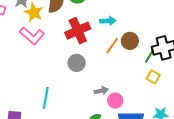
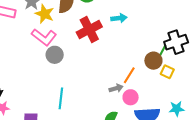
brown circle: (130, 41) -> (153, 61), moved
orange line: (112, 46) -> (129, 75), moved
gray circle: (77, 63) -> (55, 55), moved

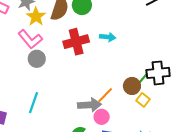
gray arrow: (116, 88) -> (89, 105), size x1.6

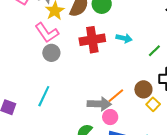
green line: (143, 79) -> (154, 51), moved

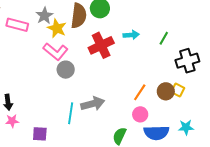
brown circle: (143, 89) -> (166, 91), moved
gray arrow: (99, 104) -> (93, 104), moved

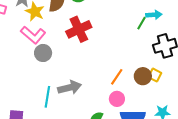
cyan arrow: (131, 35) -> (154, 15), moved

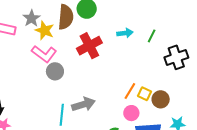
cyan arrow: (154, 15) -> (125, 33), moved
yellow square: (155, 75) -> (145, 94), moved
brown circle: (143, 76) -> (161, 99), moved

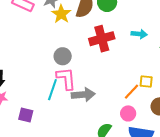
pink L-shape: (44, 54) -> (66, 79), moved, turned -145
yellow square: (145, 94) -> (146, 82), moved, turned -32
cyan line: (62, 115) -> (52, 90), moved

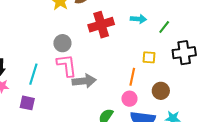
yellow square: (146, 82) -> (149, 57), moved
cyan line: (52, 90) -> (33, 74), moved
orange line: (131, 92) -> (132, 77), turned -30

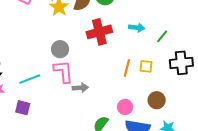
cyan line: (33, 74) -> (30, 79), turned 50
orange line: (132, 77) -> (127, 68), moved
gray arrow: (84, 81) -> (80, 88), size x0.7

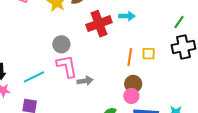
cyan arrow: (137, 28) -> (127, 16), moved
green line: (162, 36) -> (179, 22), moved
brown circle: (157, 100) -> (133, 84), moved

